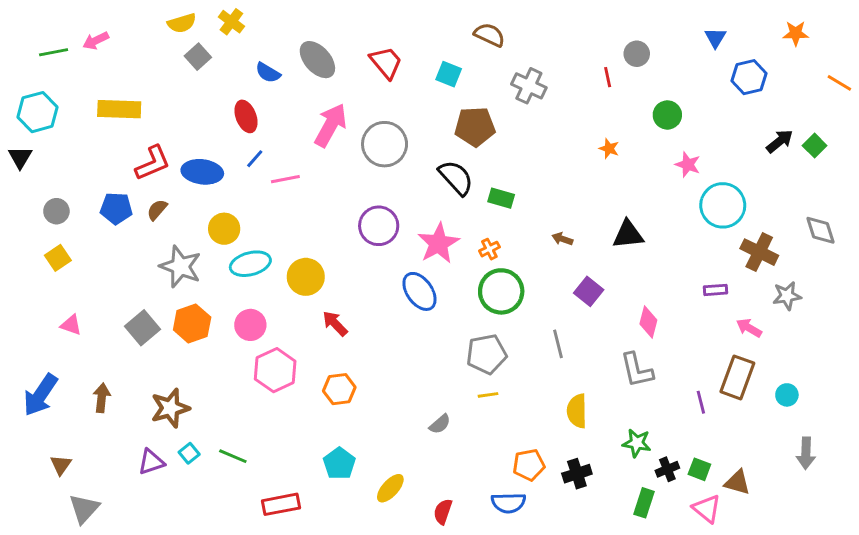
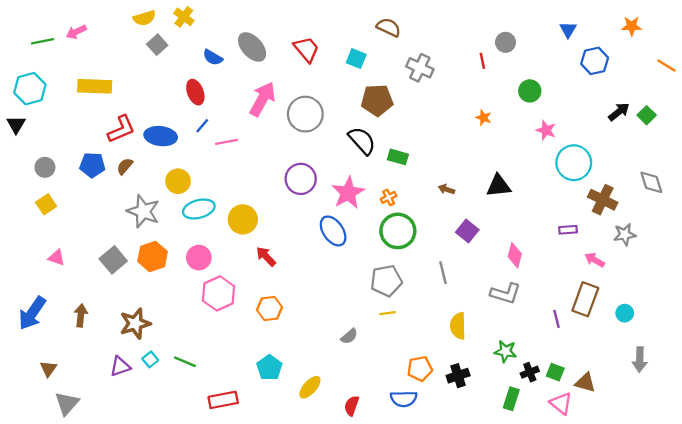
gray L-shape: (637, 370) -> (505, 293), turned -60

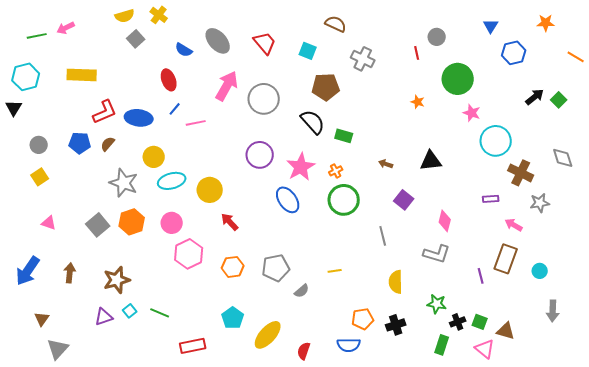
green circle: (530, 91) -> (458, 79), size x1.6
gray pentagon: (386, 281) -> (276, 268), moved
yellow ellipse: (310, 387) -> (268, 335), size x1.4

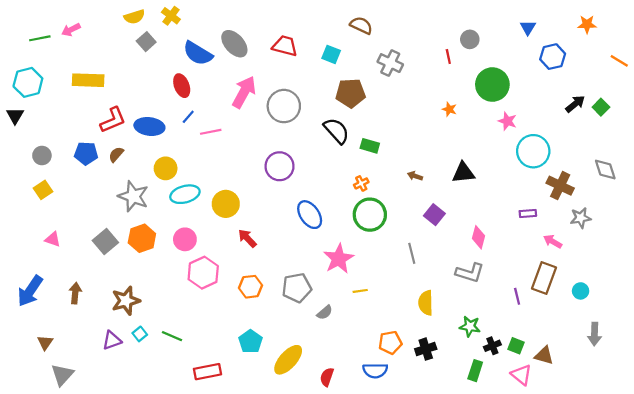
red trapezoid: (265, 43) -> (285, 46), turned -35
blue semicircle: (184, 50) -> (198, 53), size x1.6
pink star: (301, 167) -> (339, 259), moved

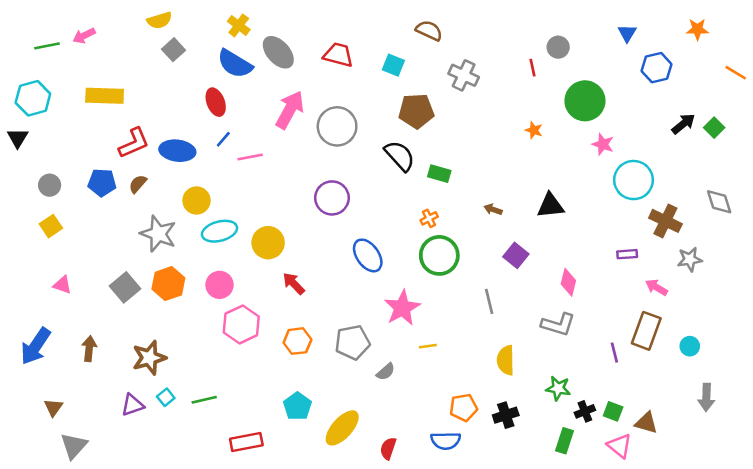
yellow cross: (171, 16) -> (239, 25), moved
green line: (172, 336) -> (204, 400), turned -36

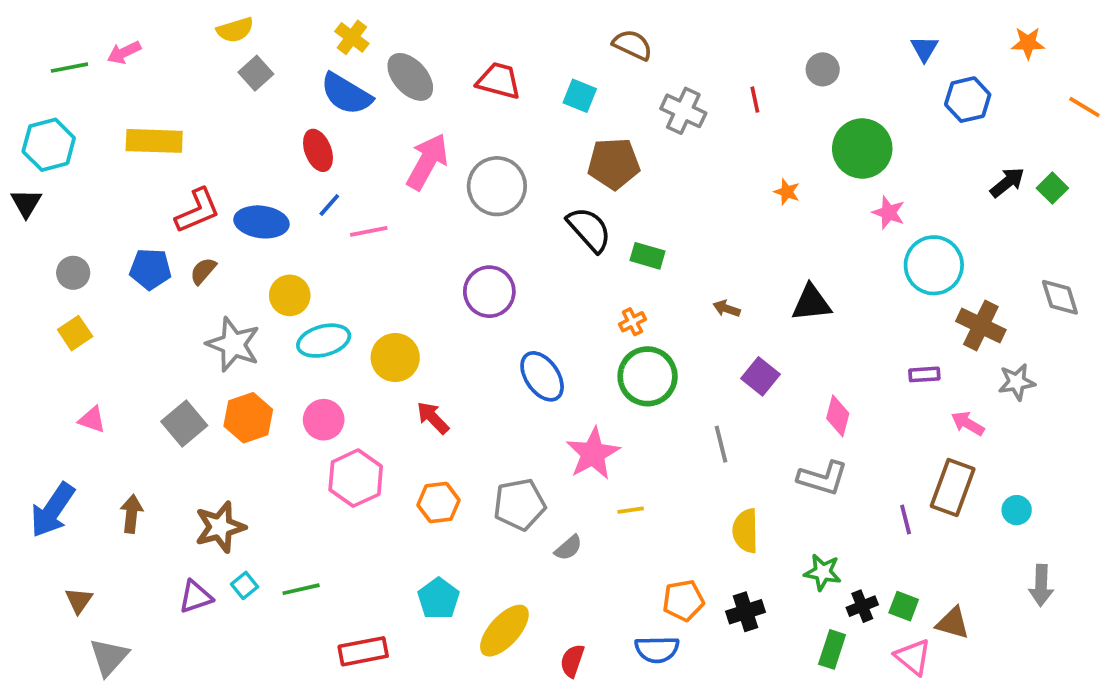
red line: (533, 68) -> (755, 100), moved

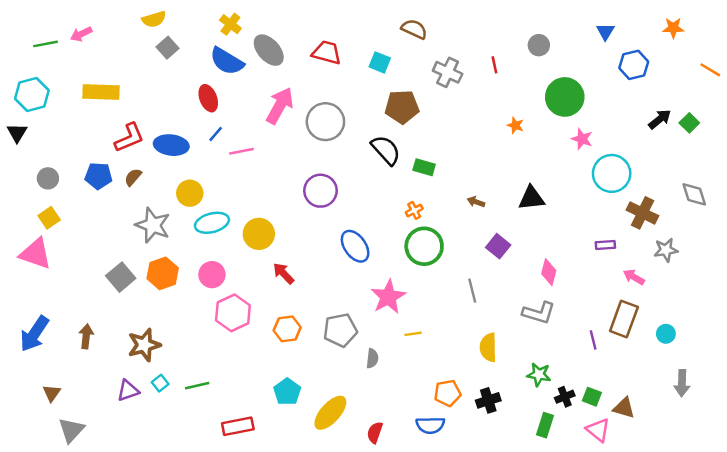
pink triangle: (92, 420) -> (36, 254), moved, size x1.8
gray semicircle: (568, 548) -> (372, 358), turned -42

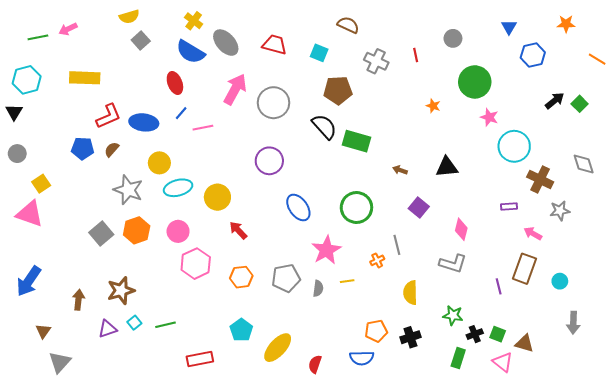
green rectangle: (424, 167) -> (356, 141), size x1.5
gray circle: (48, 178) -> (17, 154), moved
orange cross: (414, 210) -> (377, 260), moved
brown arrow: (86, 336) -> (78, 300), moved
gray semicircle: (372, 358) -> (318, 288), moved

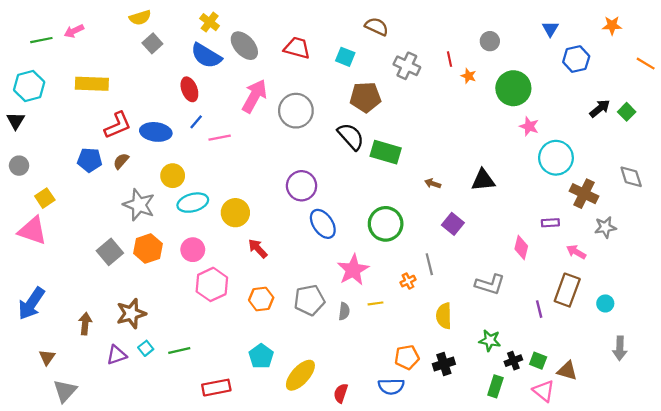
orange star: (433, 106) -> (469, 76), moved
purple circle: (269, 161) -> (302, 186), moved
pink diamond: (461, 229) -> (521, 247), moved

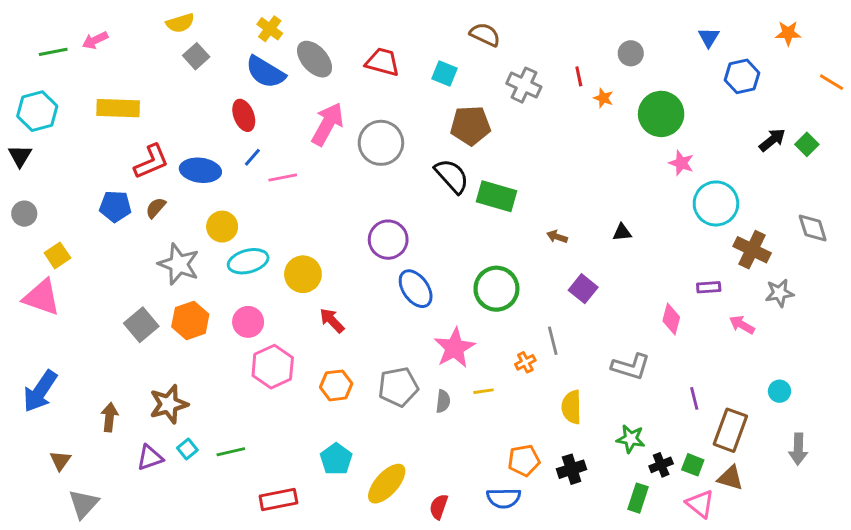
black triangle: (483, 180) -> (622, 232), size x0.6
brown rectangle: (567, 290) -> (730, 430), moved

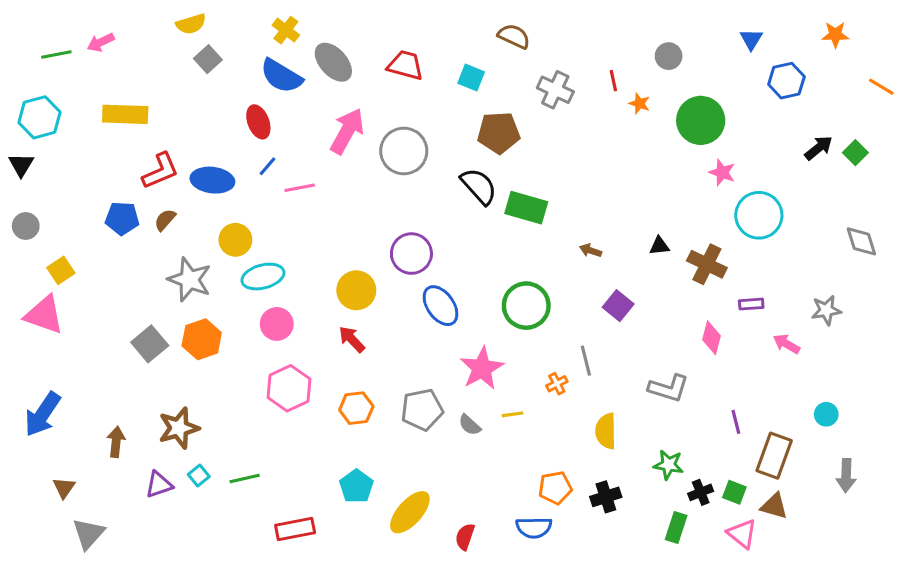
brown cross: (752, 250) -> (707, 264), moved
yellow circle: (303, 274) -> (356, 290), moved
pink circle: (248, 322) -> (277, 324), moved
gray semicircle: (443, 401) -> (470, 425), turned 125

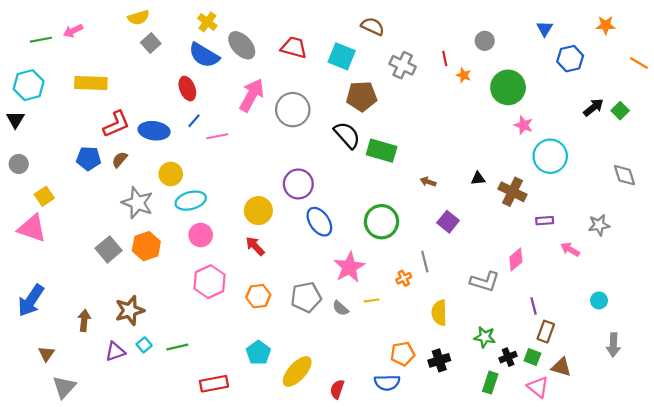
cyan square: (471, 78) -> (342, 56), size x1.4
pink diamond: (711, 338) -> (516, 259), moved, turned 35
brown rectangle: (774, 456) -> (546, 332), moved, size x0.7

